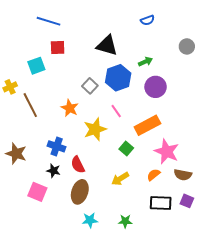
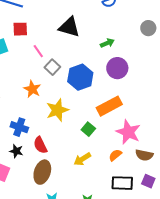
blue hexagon: (118, 78) -> (80, 77), moved
pink line: (116, 111) -> (38, 51), moved

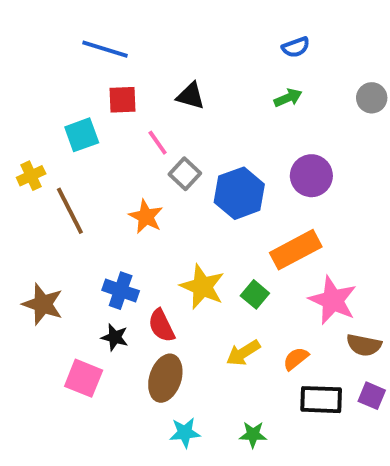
black triangle: (69, 27) -> (191, 96), moved, size x0.7
green arrow: (107, 43) -> (288, 98), moved
yellow star: (57, 110) -> (202, 287), moved, turned -30
orange semicircle: (115, 155) -> (296, 359), moved

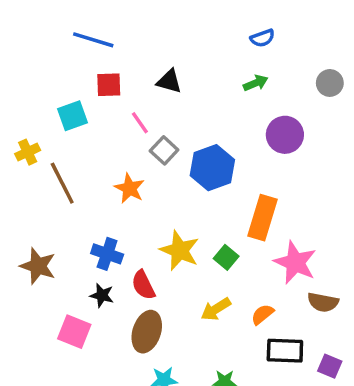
purple circle: (311, 176) -> (285, 135), moved
orange rectangle: (296, 250) -> (262, 218), turned -45
purple square: (372, 396) -> (330, 366), moved

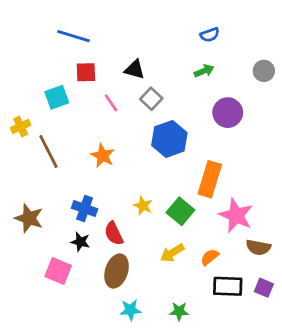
gray square: (164, 150) -> (151, 99), moved
yellow star: (180, 250) -> (143, 206), size x0.6
green square: (226, 257) -> (180, 211), size x1.4
purple square: (330, 366) -> (264, 288), moved

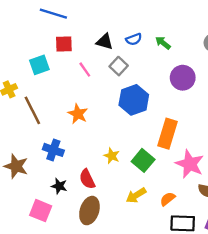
blue semicircle: (210, 35) -> (134, 39), moved
green arrow: (204, 71) -> (163, 43), turned -119
blue cross: (85, 208) -> (53, 150), moved

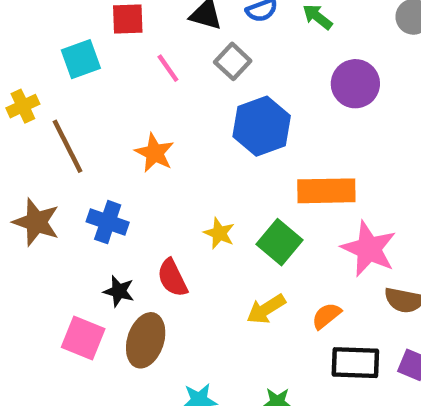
orange rectangle: (168, 134) -> (326, 191), turned 72
brown star: (16, 166) -> (36, 222), moved
brown ellipse: (89, 211) -> (146, 340), moved

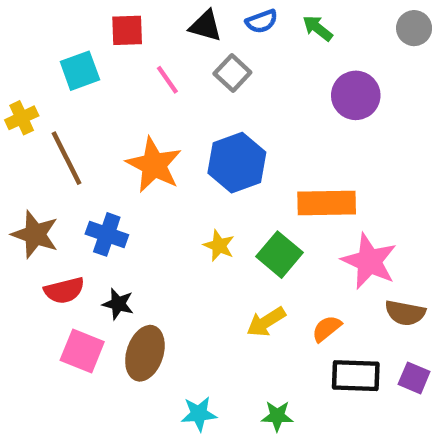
blue hexagon: (262, 126) -> (237, 163), moved
orange star: (155, 153) -> (154, 165), size x1.4
red semicircle: (172, 278) -> (64, 290), moved, turned -78

